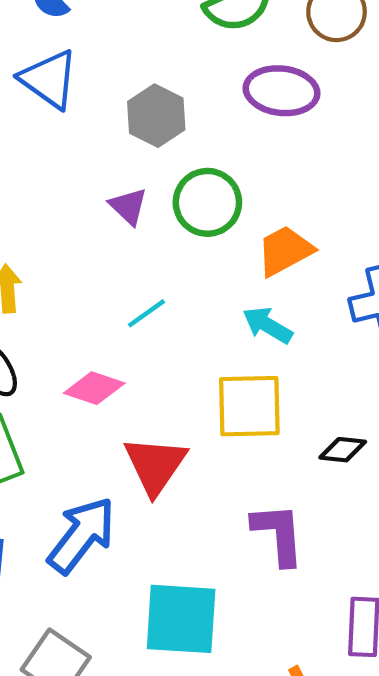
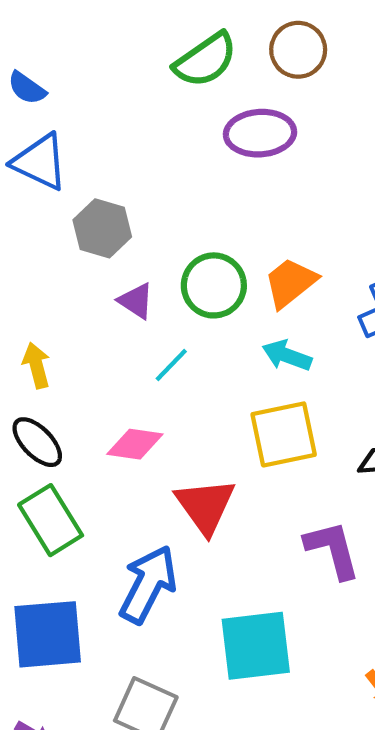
gray hexagon: (156, 116) -> (102, 228), moved
green circle: (207, 202) -> (214, 285), moved
purple triangle: (128, 206) -> (136, 301), moved

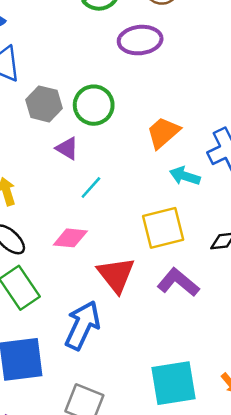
green circle: (214, 285) -> (94, 105), moved
cyan arrow: (287, 355) -> (185, 176), moved
purple L-shape: (333, 550) -> (178, 282), moved, turned -33
cyan square: (256, 646) -> (173, 383), moved

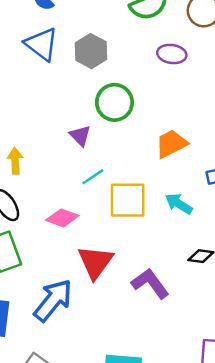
purple ellipse: (140, 40) -> (172, 54), size x0.7
gray hexagon: (44, 104) -> (91, 51), moved
cyan arrow: (185, 176) -> (179, 204), moved
yellow square: (163, 228) -> (128, 200), moved

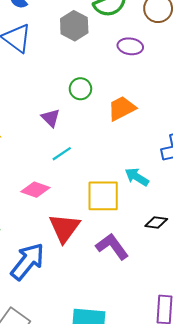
gray hexagon: (91, 51) -> (74, 26), moved
green circle: (114, 102) -> (80, 89), size x0.7
orange trapezoid: (171, 144) -> (122, 108), moved
yellow square: (128, 200) -> (103, 196), moved

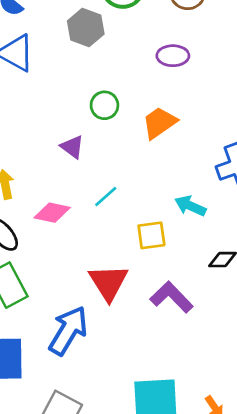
purple ellipse: (130, 46) -> (173, 56), moved
cyan line: (62, 154) -> (106, 196), moved
pink diamond: (35, 190) -> (52, 213), moved
yellow square: (103, 196) -> (151, 235), size x0.7

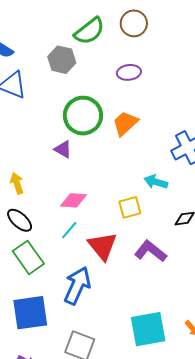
green circle: (104, 105) -> (83, 116), size x1.8
cyan line: (106, 196) -> (69, 230), moved
pink diamond: (52, 213) -> (74, 200), moved

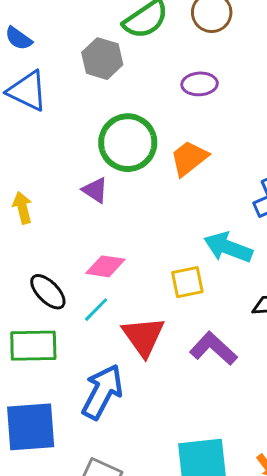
cyan arrow: (156, 182) -> (228, 247), size x1.4
yellow arrow: (17, 183) -> (22, 208), moved
black ellipse: (20, 220) -> (48, 292), moved
green rectangle: (28, 257) -> (33, 346), turned -60

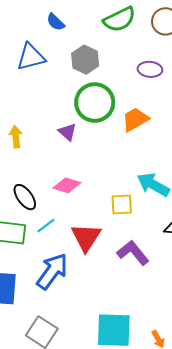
blue semicircle: (19, 38) -> (56, 22), moved
gray hexagon: (102, 59) -> (85, 60), moved
blue triangle: (27, 91) -> (31, 57), turned -48
cyan line: (96, 310) -> (46, 226), moved

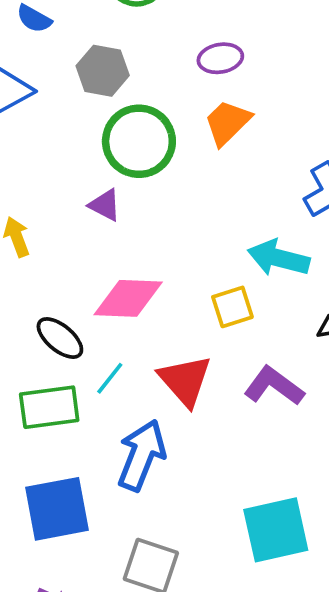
orange trapezoid: (135, 119) -> (227, 123), moved
pink diamond: (67, 185) -> (128, 298), size x1.4

